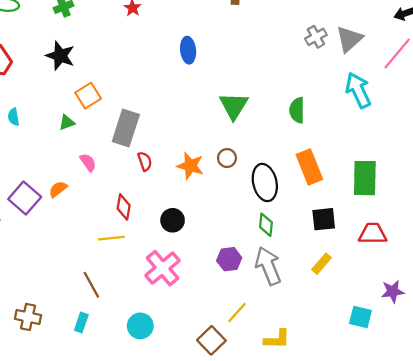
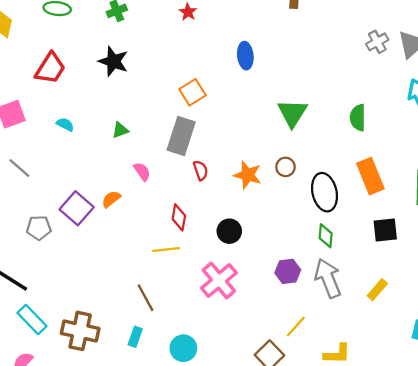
orange square: (88, 96) -> (193, 92), moved
cyan semicircle: (14, 117) -> (65, 124), turned 126
yellow rectangle: (321, 264) -> (377, 290), moved
brown cross: (28, 317) -> (80, 331), size x1.4
cyan circle: (140, 326) -> (183, 348), moved

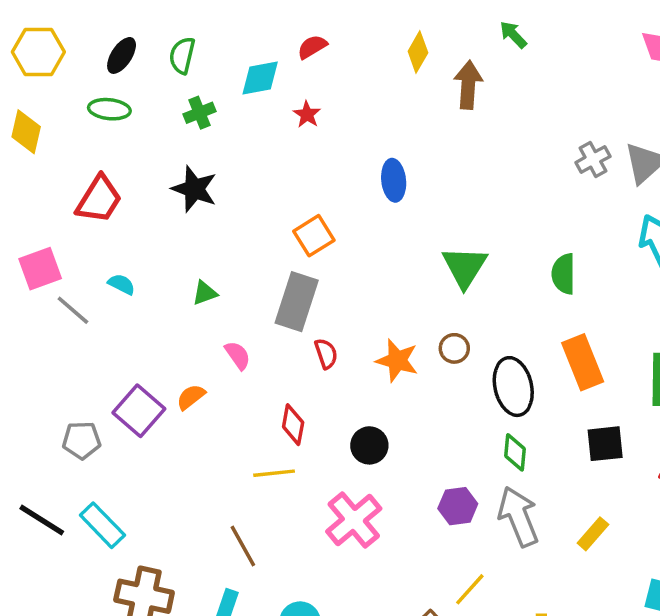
gray line: (19, 168) -> (73, 310), moved
cyan rectangle: (32, 320) -> (102, 525), moved

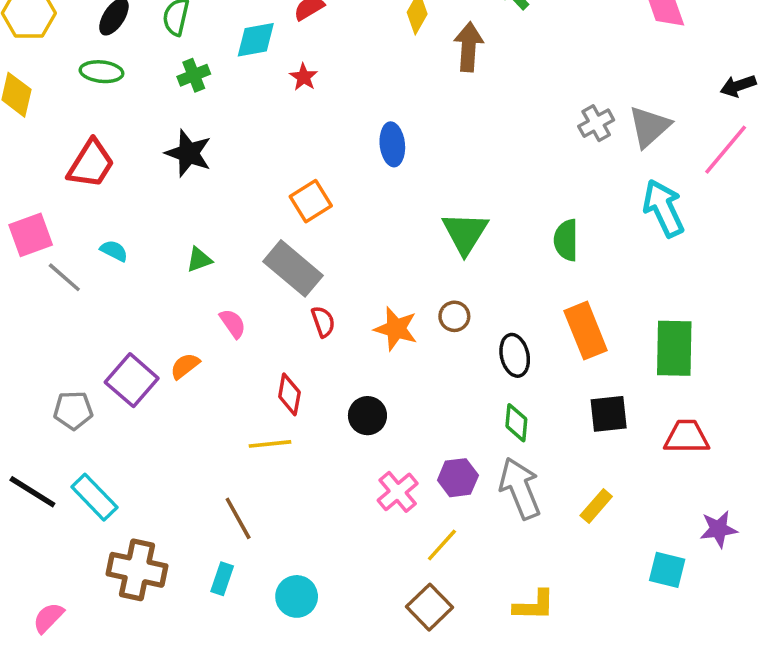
gray rectangle: (297, 302) -> (293, 268), turned -68
black ellipse: (513, 387) -> (515, 355), size x0.7
pink cross: (354, 520) -> (398, 492), moved, size x0.7
yellow line: (470, 589) -> (442, 545), moved

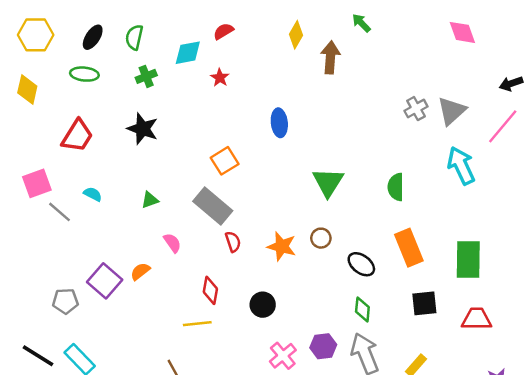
black ellipse: (515, 355) -> (361, 264), turned -40

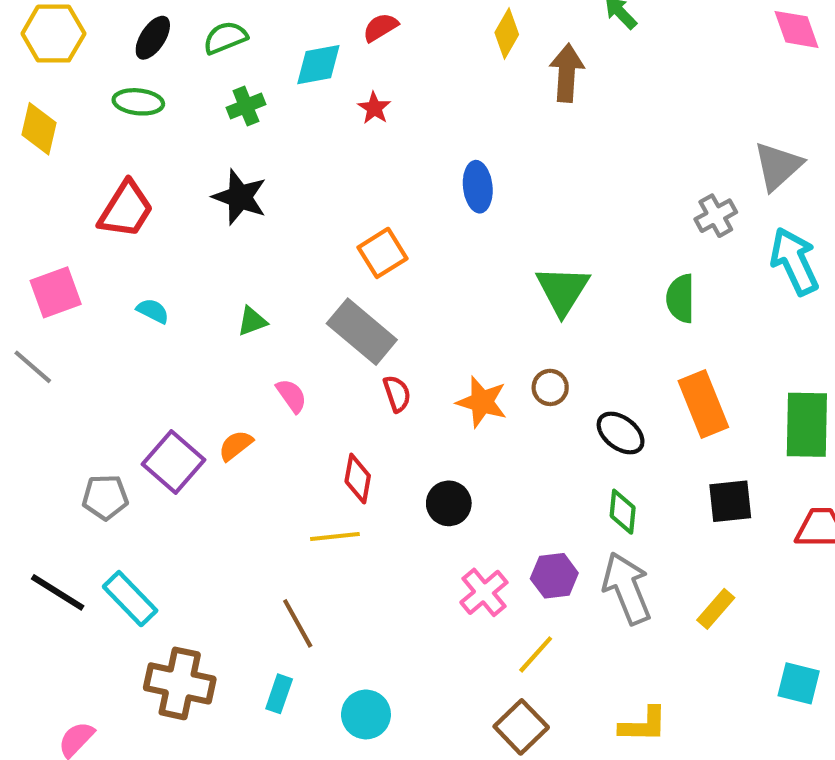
green semicircle: (134, 37) -> (225, 38), turned 55
gray cross: (416, 109) -> (716, 216), moved
gray line: (59, 212) -> (33, 367), moved

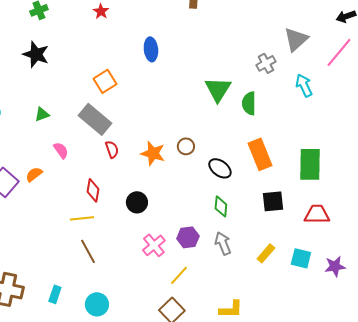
cyan arrow: (794, 261) -> (304, 85), size x0.7
green triangle: (563, 290) -> (218, 89), moved
gray arrow: (627, 588) -> (223, 243), size x0.7
brown line: (298, 623) -> (88, 251), moved
cyan square: (799, 683) -> (301, 258), moved

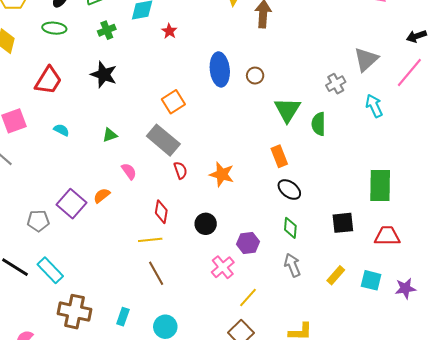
blue ellipse: (151, 49) -> (220, 69), size x1.4
brown circle: (186, 146) -> (255, 76), moved
orange rectangle: (260, 154) -> (279, 156), moved, size x0.7
purple hexagon: (188, 237) -> (248, 243), moved

